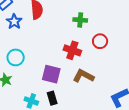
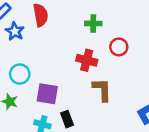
purple square: (51, 74) -> (47, 94), moved
brown L-shape: (83, 76) -> (102, 90), turned 65

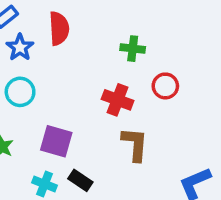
cyan circle: (20, 74) -> (20, 92), moved
black rectangle: (67, 119) -> (80, 180), turned -42

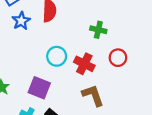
cyan circle: (20, 92) -> (57, 56), moved
brown L-shape: (135, 144) -> (93, 95), turned -30

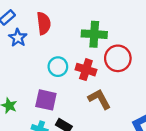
green cross: (98, 30) -> (94, 34), size x1.5
red circle: (118, 58) -> (118, 58), size x1.5

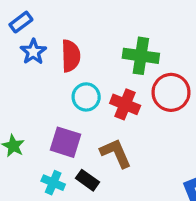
red semicircle: (44, 23) -> (71, 56), moved
brown L-shape: (99, 99) -> (116, 153), moved

